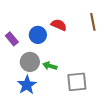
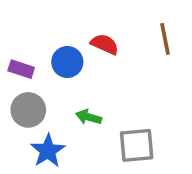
purple rectangle: (12, 39) -> (21, 69), turned -32
gray circle: (30, 62) -> (28, 110), moved

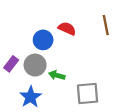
purple rectangle: (21, 69) -> (11, 64), moved, turned -70
gray circle: (28, 110) -> (35, 65), moved

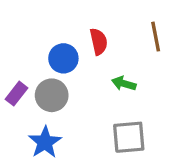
red semicircle: (67, 29) -> (99, 42), turned 54
green arrow: (57, 75) -> (124, 84), moved

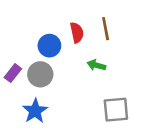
brown line: (156, 37) -> (106, 29), moved
gray square: (129, 137) -> (116, 110), moved

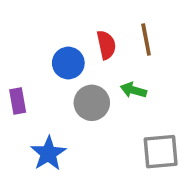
purple rectangle: (13, 73) -> (18, 101), turned -48
gray circle: (40, 74) -> (92, 103), moved

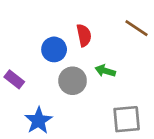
brown line: (146, 39) -> (137, 28), moved, turned -45
purple rectangle: (18, 101) -> (14, 79), turned -42

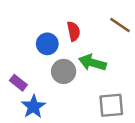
green arrow: (105, 71) -> (92, 63), size x1.5
purple rectangle: (14, 79) -> (18, 83), moved

